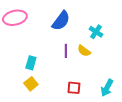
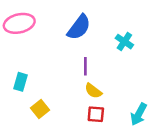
yellow semicircle: (84, 51) -> (93, 91), moved
cyan rectangle: (31, 63) -> (21, 82), moved

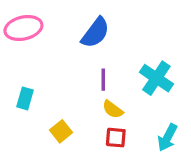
cyan cross: (124, 42) -> (156, 78), moved, size x1.5
yellow square: (40, 109) -> (61, 131), moved

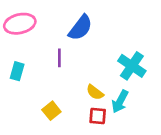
purple line: (103, 80) -> (59, 58), moved
cyan rectangle: (25, 98) -> (17, 71), moved
cyan arrow: (167, 138) -> (120, 101), moved

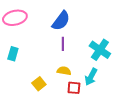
purple line: (59, 58) -> (63, 44), moved
yellow semicircle: (95, 92) -> (64, 71), moved, turned 152

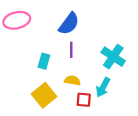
cyan rectangle: (13, 54) -> (44, 61), moved
yellow square: (39, 84) -> (44, 95), size x1.5

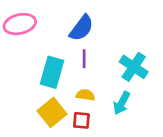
cyan rectangle: (44, 61) -> (52, 72), size x1.6
red square: (84, 100) -> (81, 120), moved

